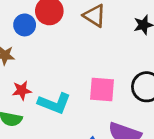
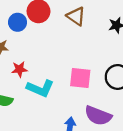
red star: (22, 90) -> (19, 69), moved

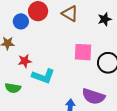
pink square: (80, 78) -> (83, 52), moved

